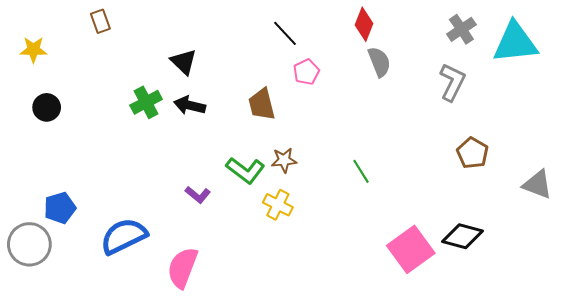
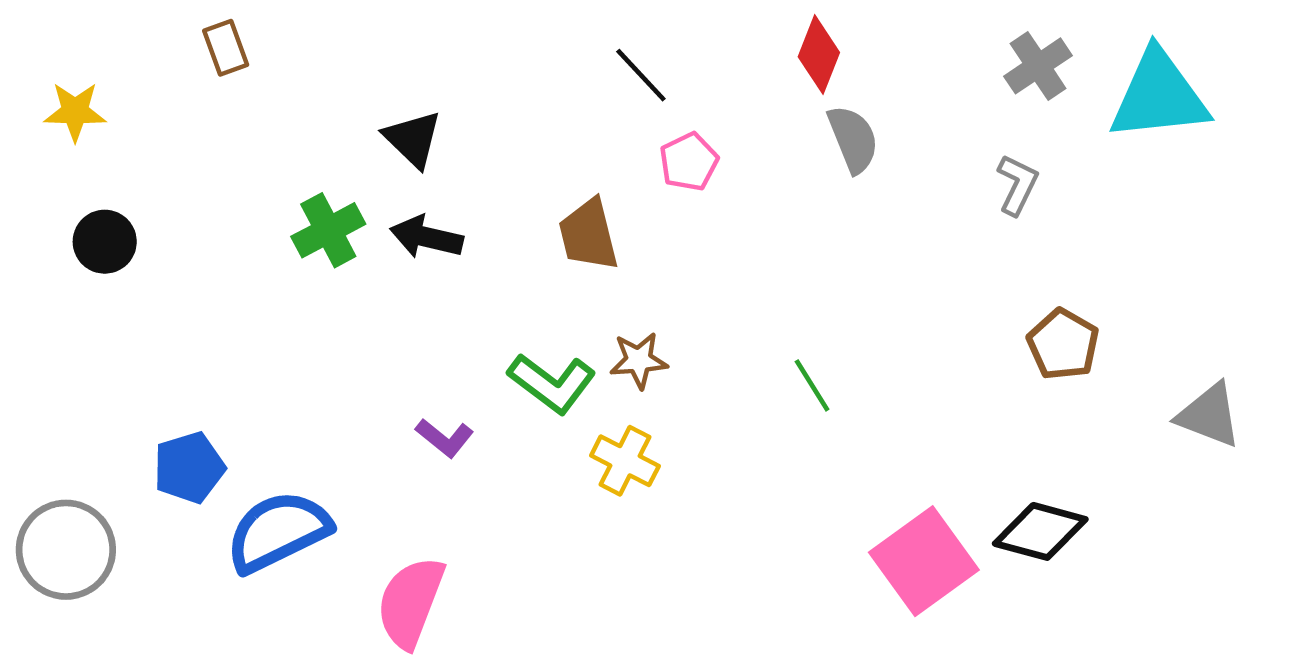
gray L-shape: (452, 82) -> (1017, 185), size x0.7
blue pentagon: (60, 208) -> (189, 468), moved

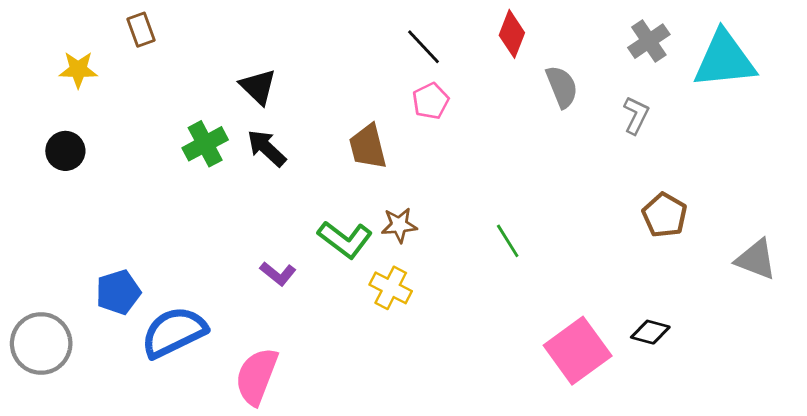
black line: (641, 75) -> (423, 47), moved
yellow star: (75, 112) -> (78, 70), moved
gray semicircle: (853, 139) -> (562, 87), moved
black arrow: (426, 237) -> (267, 148), turned 30
black diamond: (1040, 531) -> (650, 332), size x0.7

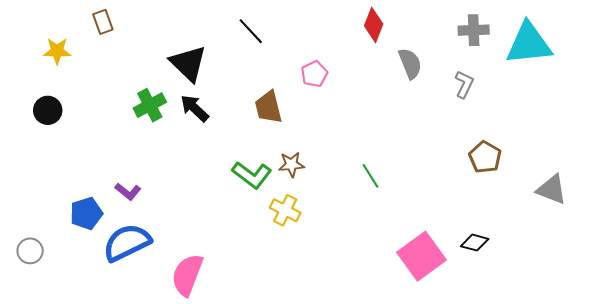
gray cross: (649, 41) -> (474, 30), turned 32
black line: (423, 47) -> (251, 31), moved
black triangle: (258, 87) -> (188, 63), size x1.4
purple L-shape: (278, 274) -> (128, 192), moved
gray circle: (41, 343) -> (30, 251), size x0.6

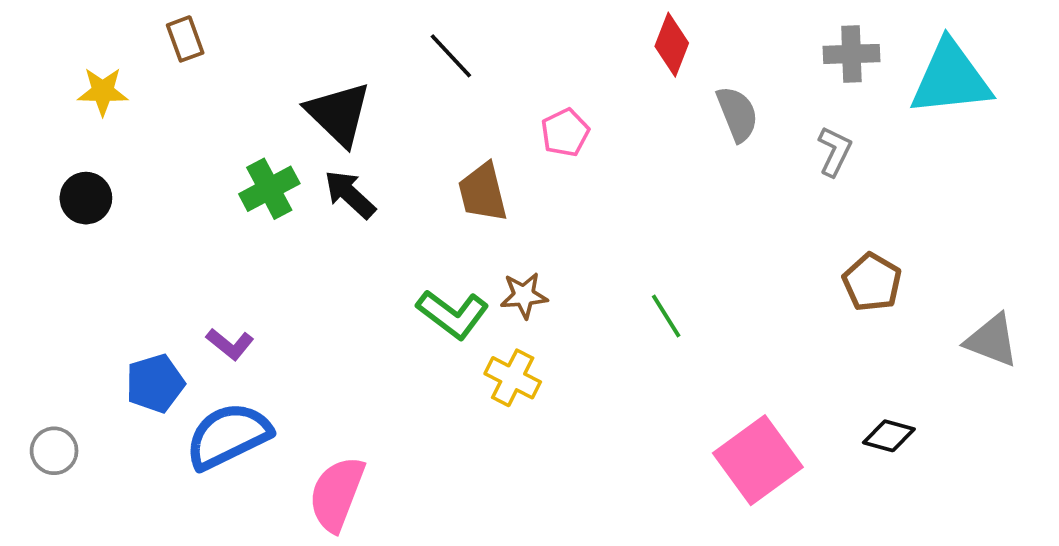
black diamond: (475, 243) -> (889, 436), moved

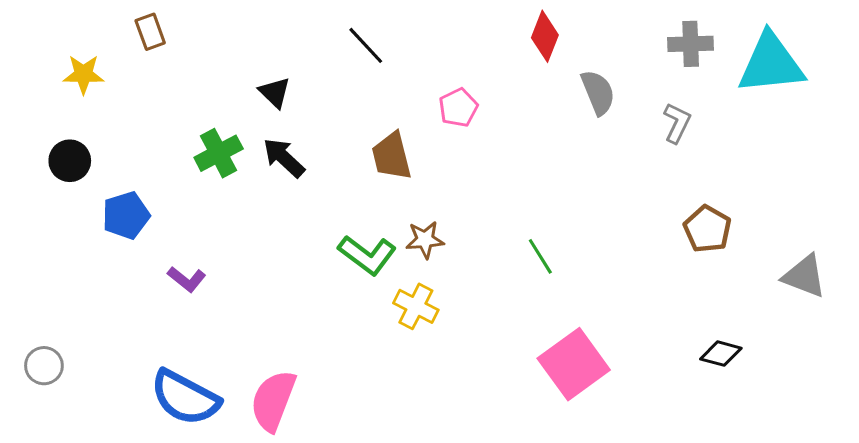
black triangle: (339, 114) -> (275, 92), size x0.6
blue pentagon: (155, 383) -> (126, 215), moved
blue semicircle: (228, 436) -> (185, 398), moved, turned -126
pink square: (758, 460) -> (574, 364), moved

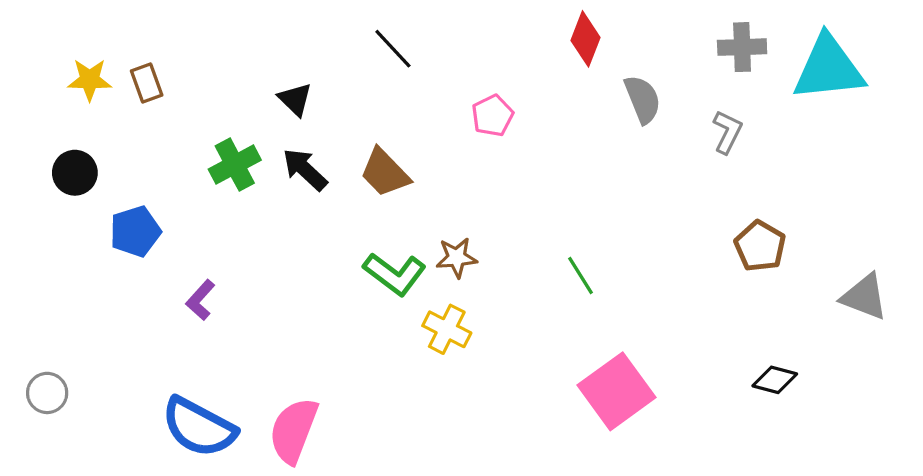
brown rectangle: (150, 32) -> (147, 83), moved
brown trapezoid: (392, 156) -> (385, 173), moved, turned -30
purple L-shape: (187, 279) -> (200, 300), turned 93

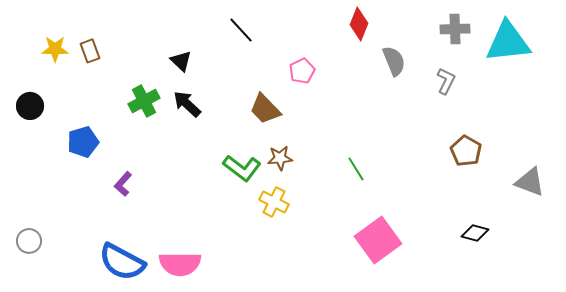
black circle: (75, 173) -> (30, 106), moved
brown trapezoid: (385, 173) -> (265, 109), moved
pink semicircle: (293, 430) -> (180, 264), turned -111

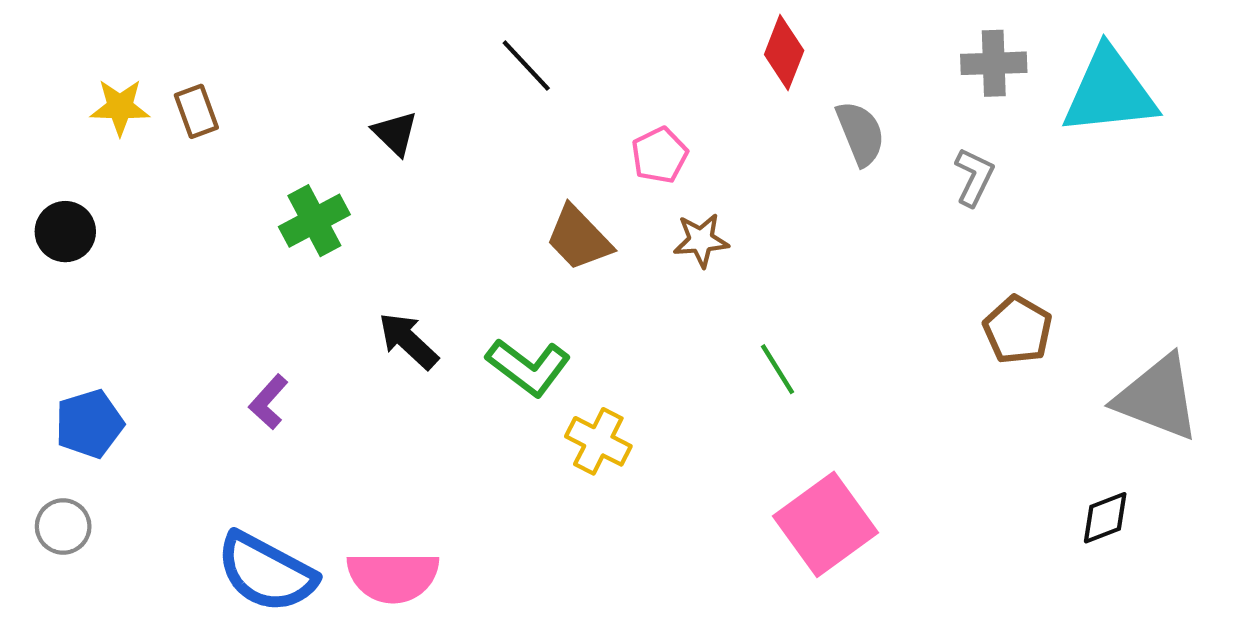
black arrow: (187, 104) -> (408, 341), moved
blue pentagon: (83, 142) -> (89, 424), moved
brown star: (280, 158) -> (701, 240), moved
gray triangle: (530, 182) -> (1158, 398), size x1.4
black diamond: (475, 233) -> (1105, 518), moved, turned -36

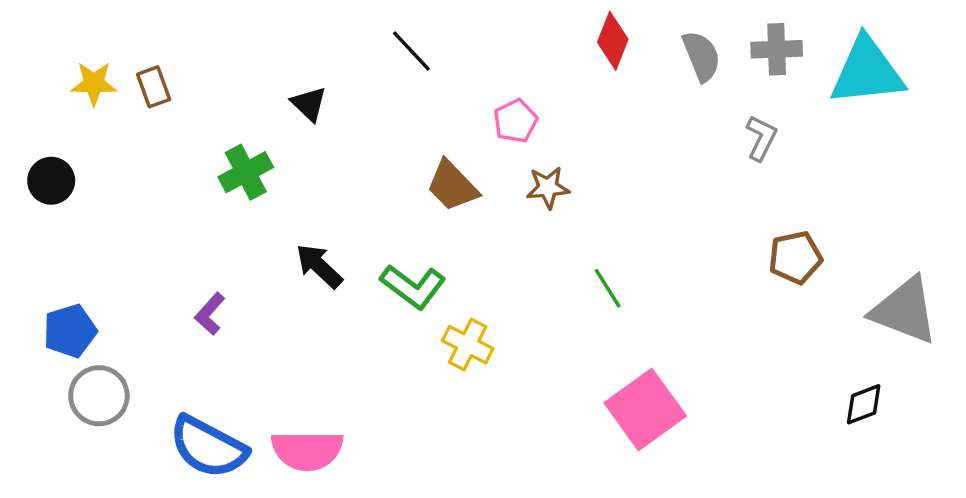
gray semicircle: (860, 133) -> (701, 56), moved
brown pentagon: (1018, 330) -> (795, 258), turned 30
gray circle: (63, 526) -> (99, 396), moved, size x1.4

